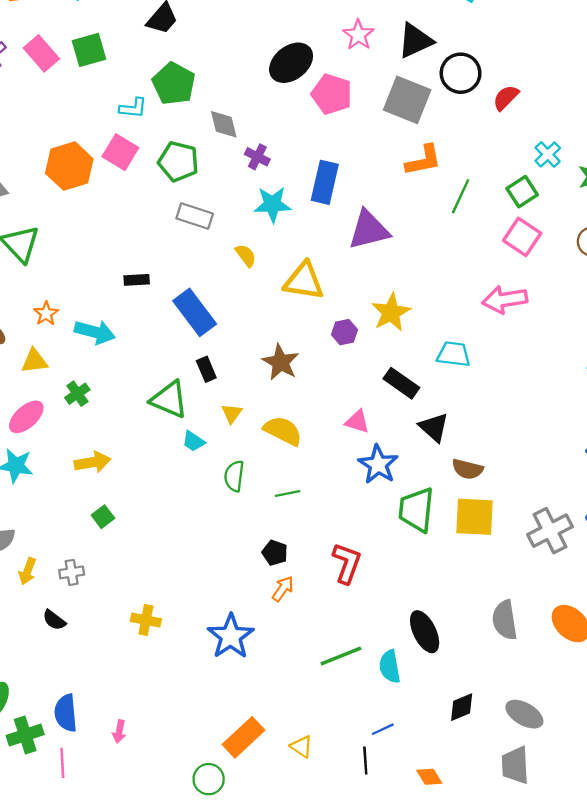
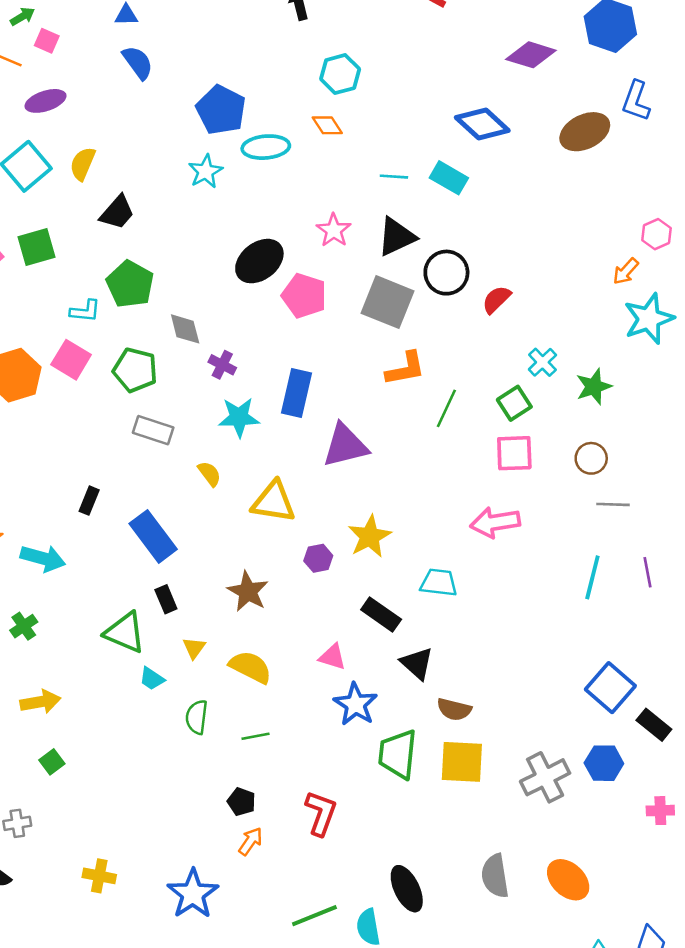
pink square: (522, 237) -> (514, 453), turned -36
black rectangle: (137, 280) -> (89, 501), turned -65

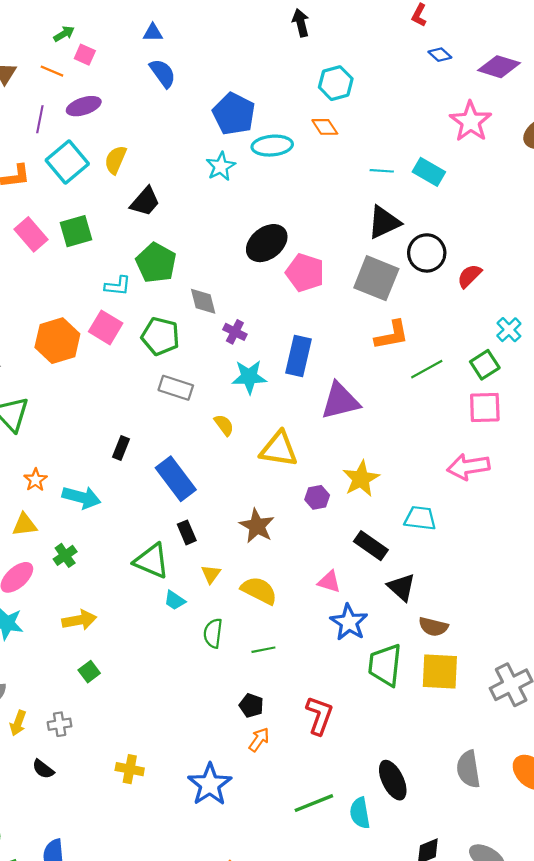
blue diamond: (482, 124) -> (440, 55), moved, size x0.5
pink star: (334, 230) -> (471, 121), moved, size x1.4
green line: (446, 408) -> (427, 369), turned 36

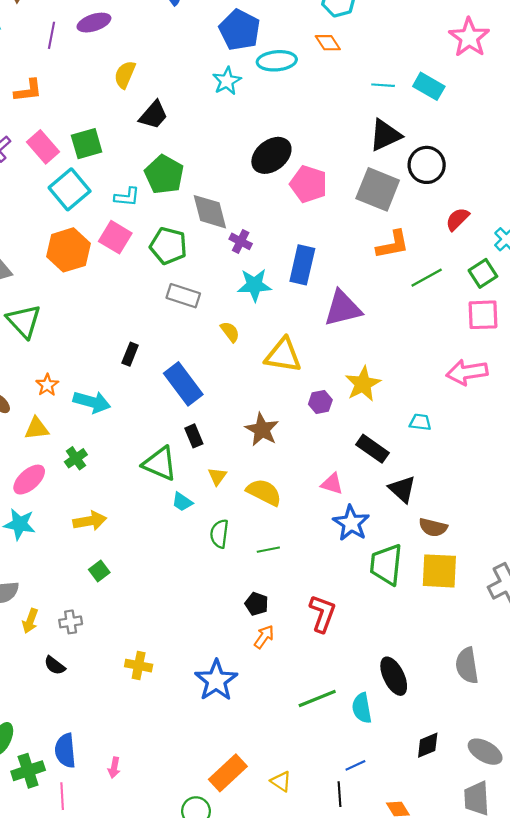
cyan square: (67, 162) -> (70, 189), moved
red semicircle: (469, 276) -> (457, 219), moved
gray diamond: (203, 301) -> (210, 212), size x1.4
cyan trapezoid: (420, 518) -> (420, 422), size x0.7

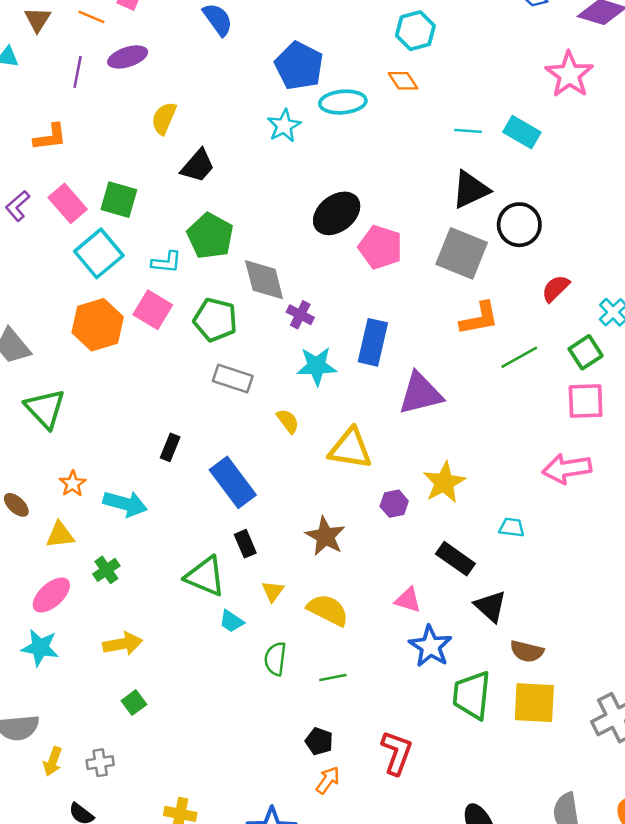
green square: (87, 144) -> (119, 200), turned 32

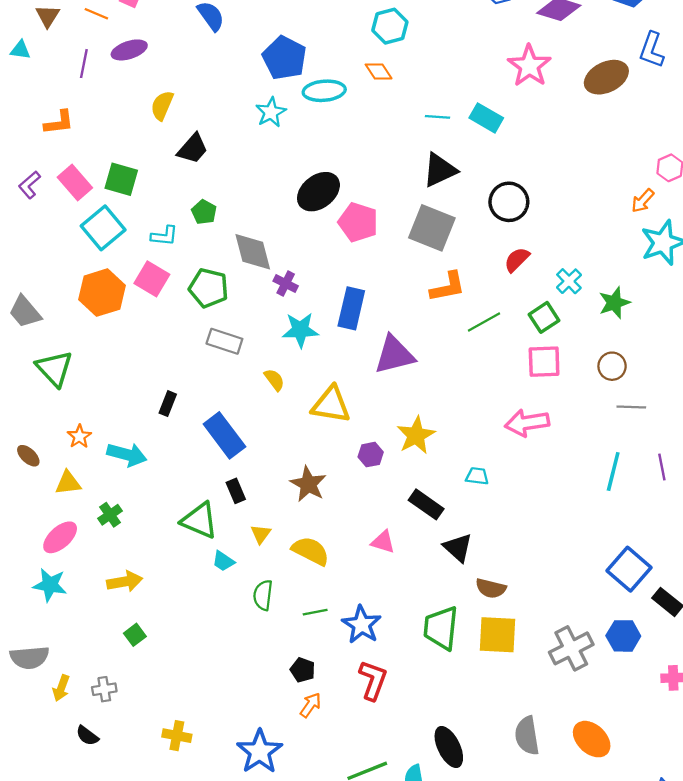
black circle: (519, 225) -> (509, 202), moved
green pentagon: (210, 236) -> (204, 212), size x0.6
blue star: (430, 646) -> (362, 625), moved

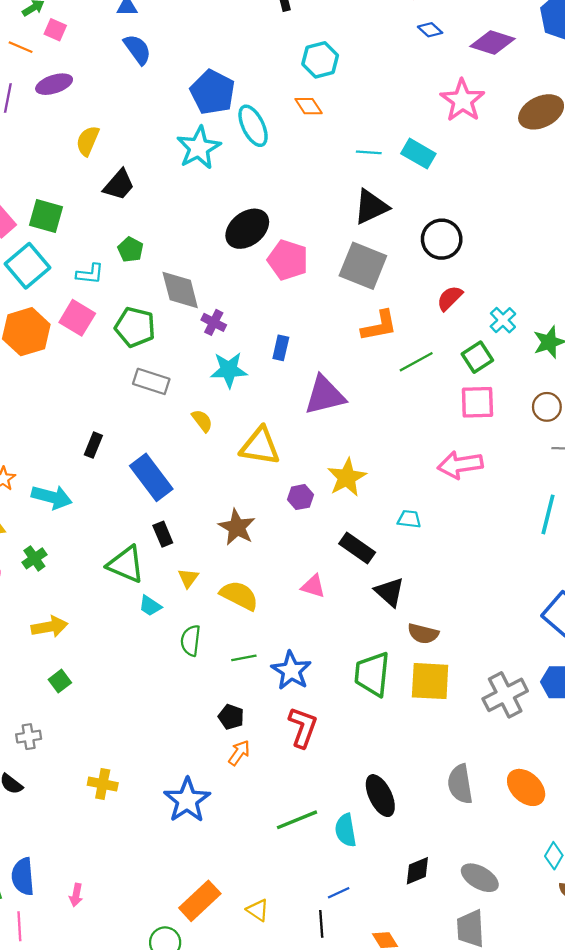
cyan ellipse: (324, 91) -> (253, 126), turned 69
cyan star: (271, 112) -> (199, 148), size x1.4
blue rectangle: (351, 308) -> (281, 348), size x0.6

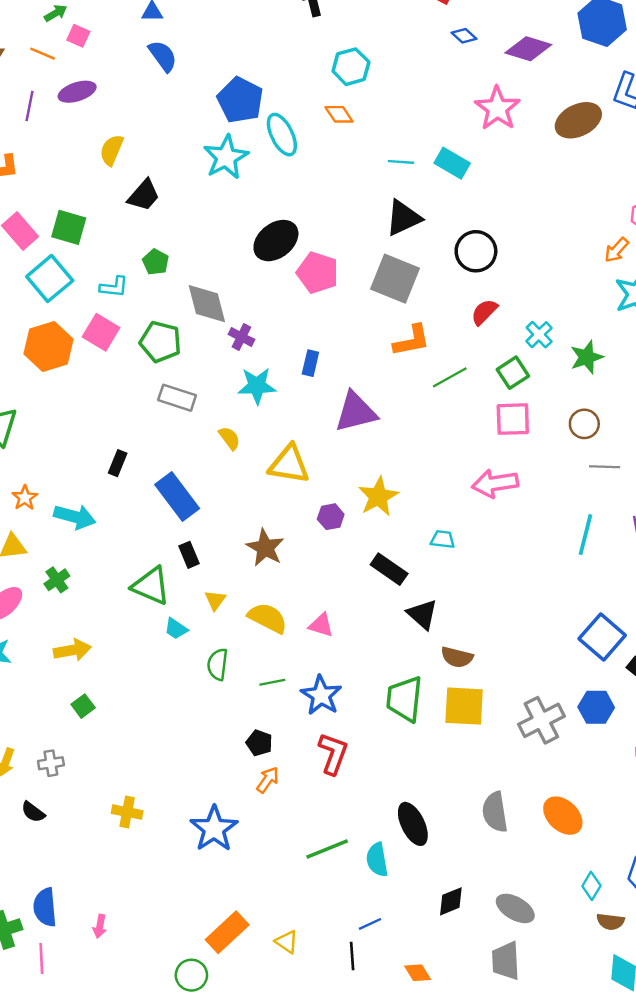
pink triangle: (313, 586) -> (321, 625), moved

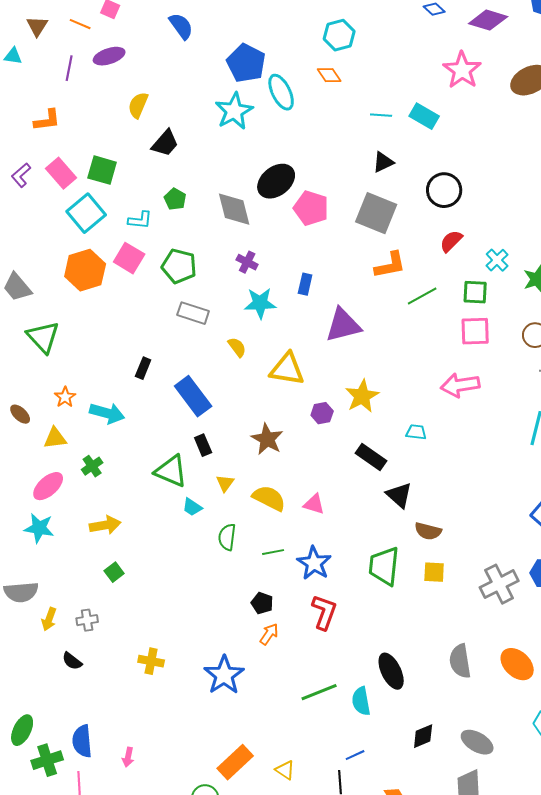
black triangle: (403, 218) -> (383, 162), size x0.7
gray diamond: (207, 304) -> (234, 209), moved
green square: (513, 373) -> (475, 292), turned 36
yellow square: (464, 706) -> (434, 572), size x0.6

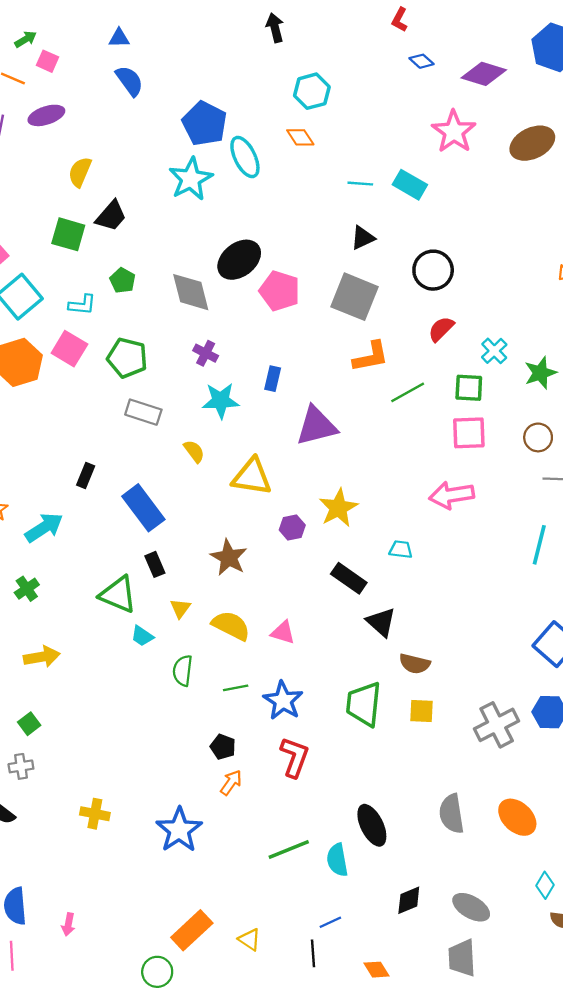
green square: (102, 170) -> (68, 234), moved
cyan arrow: (107, 413) -> (44, 527), turned -48
green square: (114, 572) -> (29, 724), moved

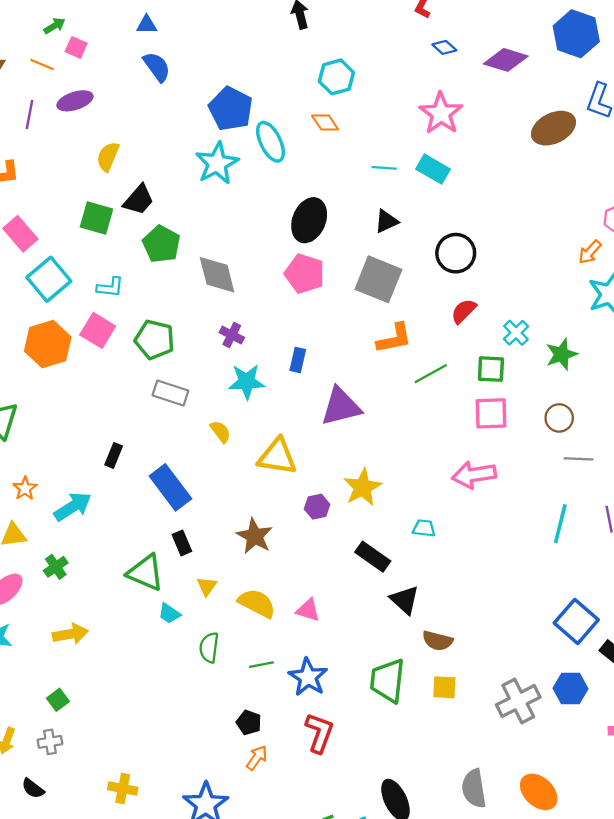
pink star: (454, 132) -> (441, 113), moved
black ellipse: (239, 260) -> (309, 220), moved, turned -30
green pentagon: (123, 280) -> (161, 244), moved, size x1.5

